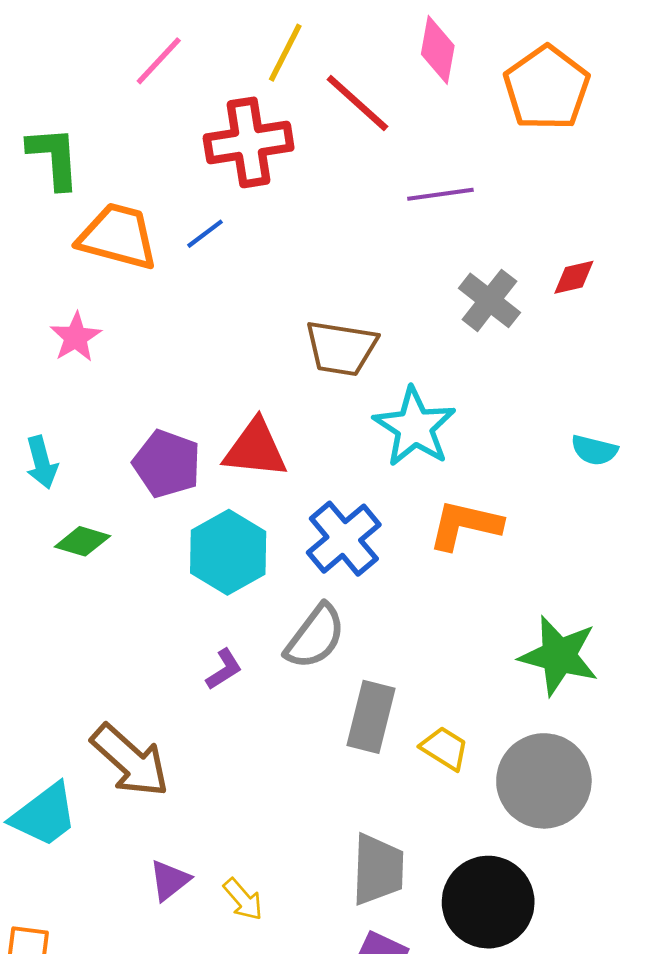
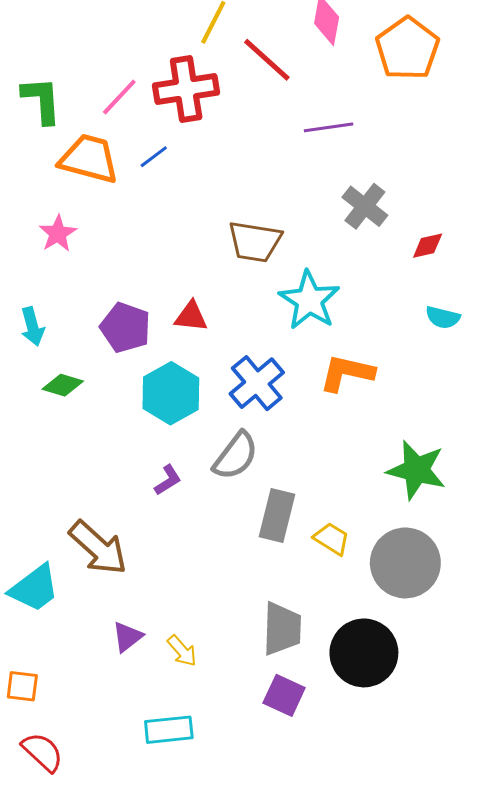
pink line: (159, 61) -> (119, 97), moved
red diamond: (574, 277) -> (428, 246), moved
red triangle: (255, 449) -> (191, 316), size x0.7

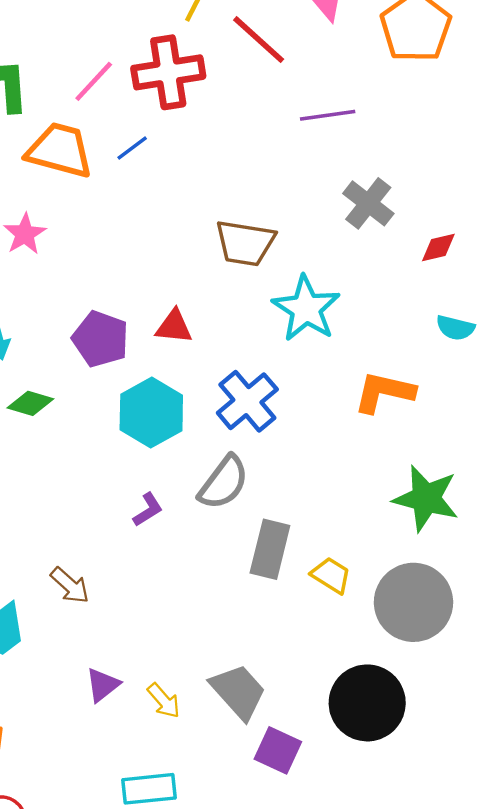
orange L-shape: (347, 373) -> (384, 392), moved
brown arrow: (98, 548) -> (70, 585), size x0.6
gray trapezoid: (282, 629) -> (238, 692), moved, turned -44

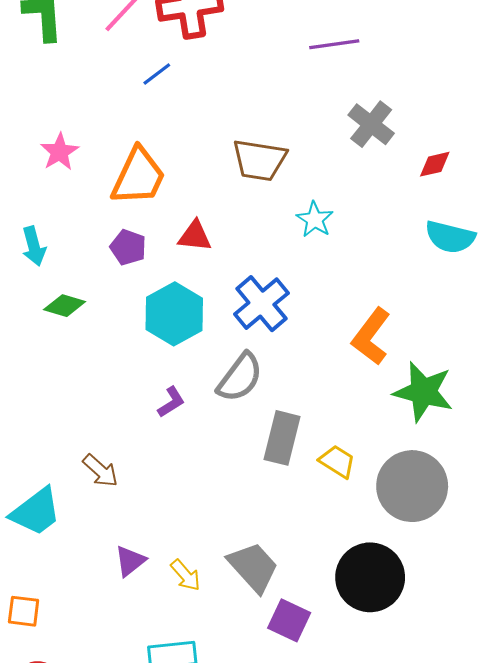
orange trapezoid: (60, 150) -> (138, 176), moved, turned 100
cyan star: (306, 309) -> (315, 220), size x0.6
cyan semicircle: (455, 328) -> (450, 237), size x1.4
purple pentagon: (100, 339) -> (128, 247), size x0.7
orange L-shape: (384, 392) -> (371, 336), moved, turned -66

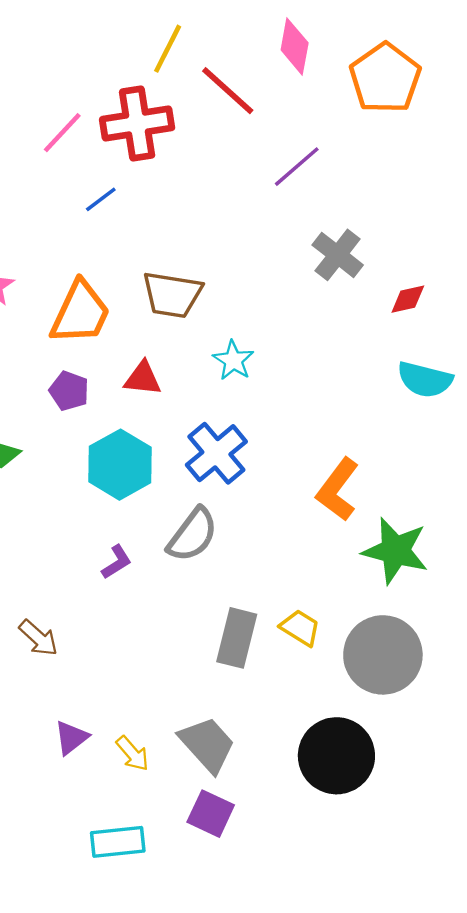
purple line: (334, 44) -> (297, 167), turned -33
brown trapezoid: (259, 160) -> (172, 295), moved
cyan star: (315, 220) -> (233, 360), moved
gray rectangle: (282, 438) -> (237, 638), moved
purple square: (289, 620) -> (211, 814), moved

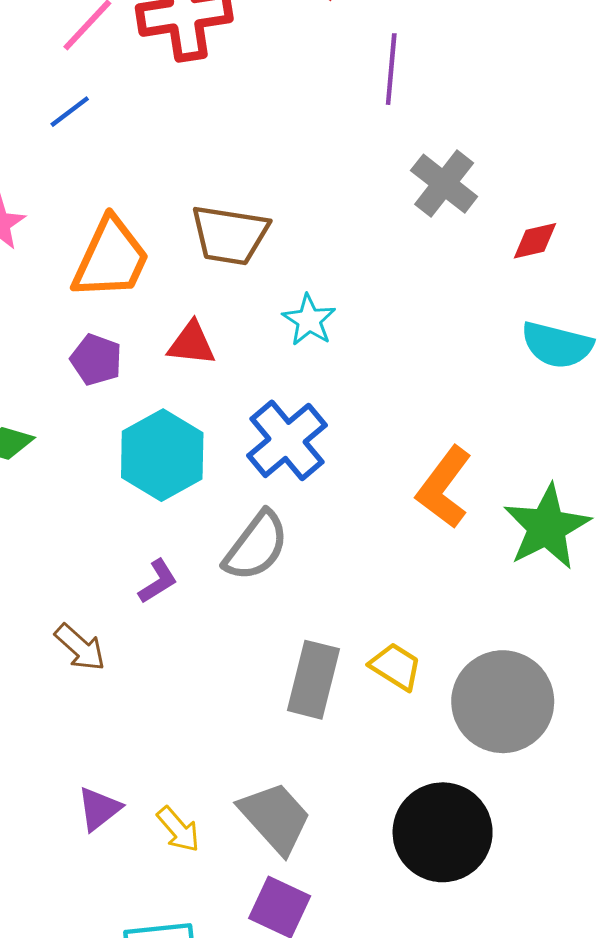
purple line: (297, 167) -> (391, 69), turned -44
blue line: (101, 199) -> (70, 112), moved
green star: (395, 551) -> (547, 527), moved, turned 30
brown arrow: (38, 638) -> (80, 647), moved

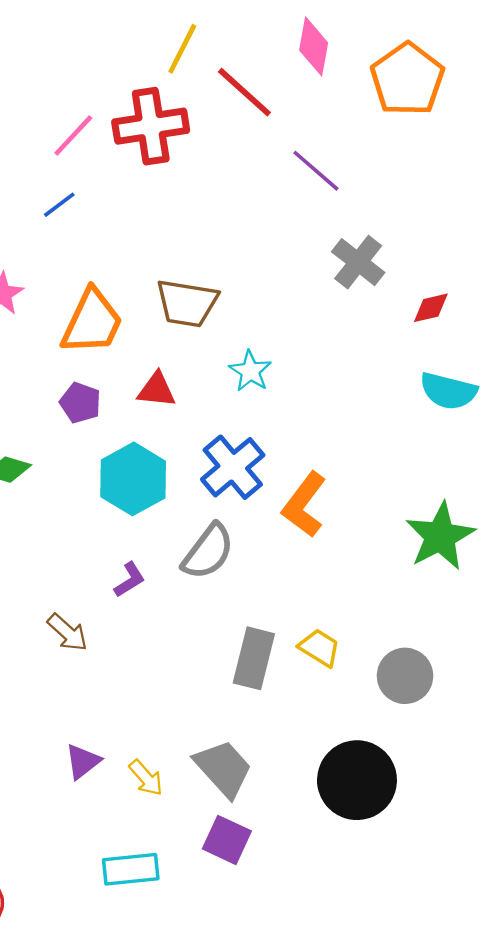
purple line: (391, 69) -> (316, 171), turned -54
orange L-shape: (444, 487) -> (304, 505), moved
gray circle: (503, 702) -> (405, 676), size x0.7

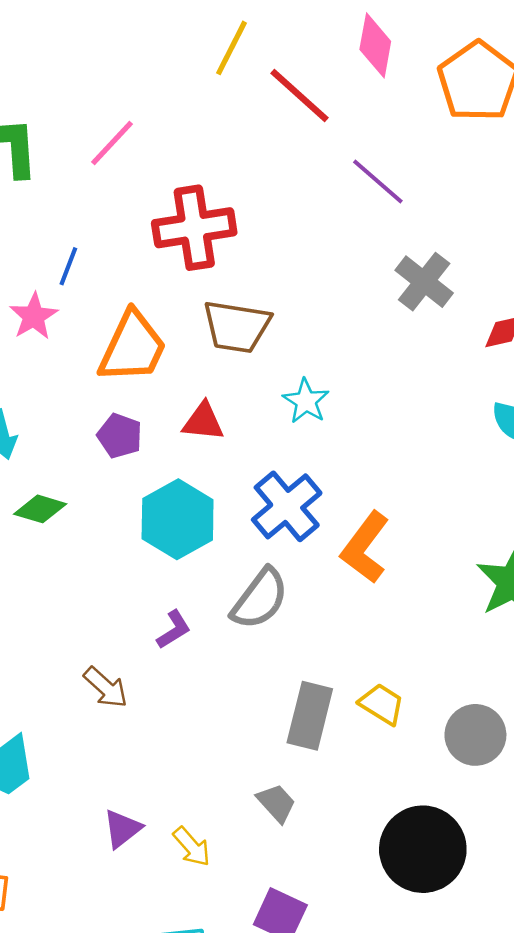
red cross: (151, 126) -> (194, 228), moved
blue line: (59, 205) -> (68, 266), moved, turned -32
gray trapezoid: (223, 768) -> (276, 803), moved, size x0.6

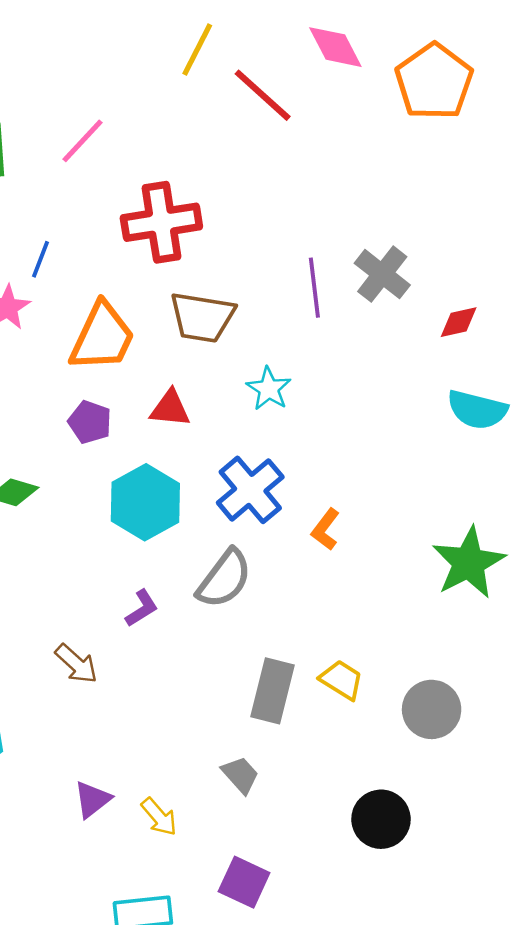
pink diamond: (375, 45) -> (335, 47), turned -38
purple line: (378, 181) -> (314, 288), moved, turned 42
orange L-shape: (365, 547) -> (325, 529), size x0.6
black circle: (423, 849) -> (381, 819), size x0.7

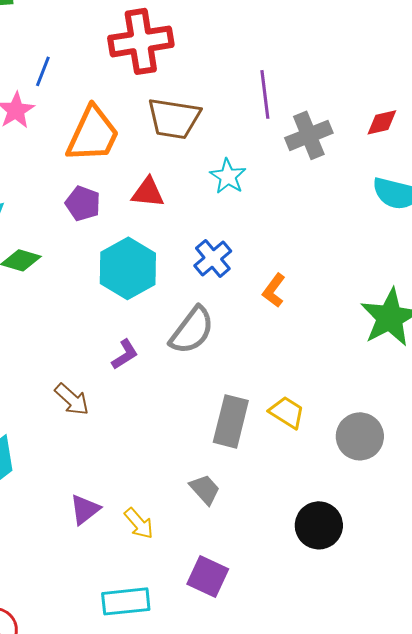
gray cross: (382, 274) -> (309, 135), moved, turned 30
blue cross: (250, 490) -> (213, 258), size x0.7

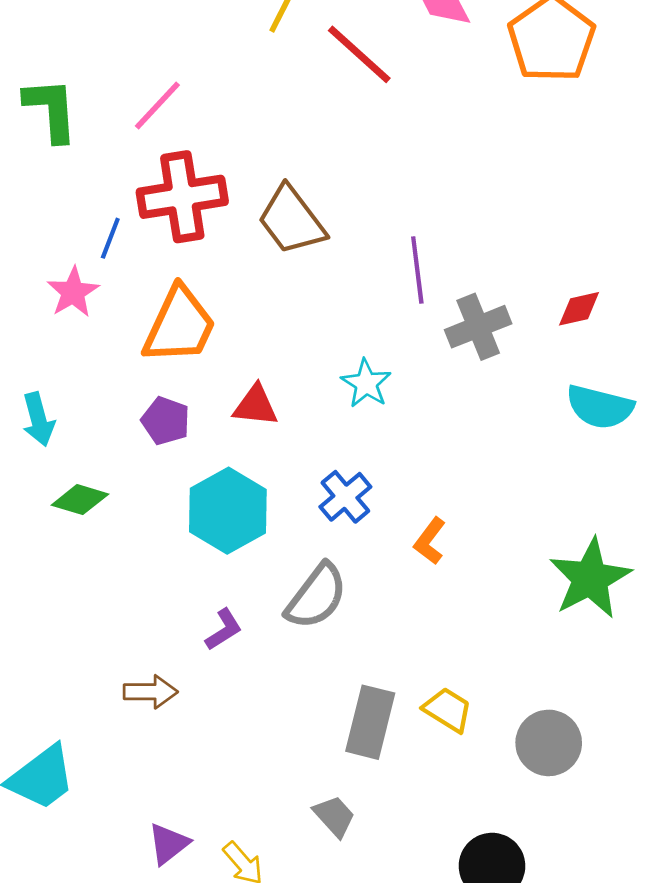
red cross: (141, 41) -> (182, 197), moved
brown trapezoid: (174, 118) -> (291, 220), moved, turned 44
brown arrow: (72, 399) -> (150, 692), turned -42

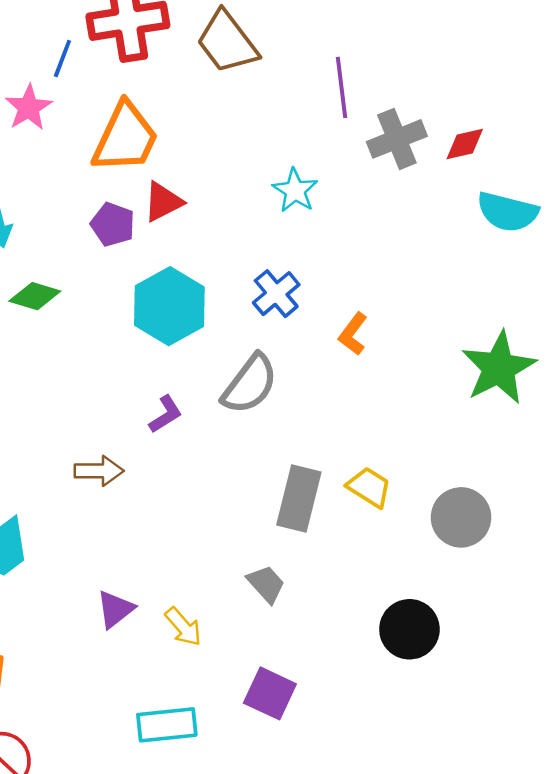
red diamond: (579, 309) -> (465, 144), moved
red triangle: (256, 406) -> (163, 202), moved, turned -33

